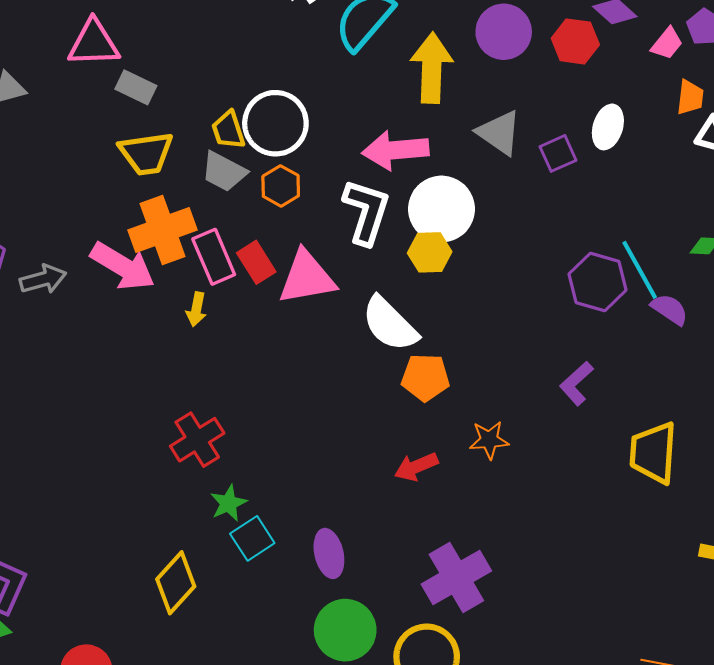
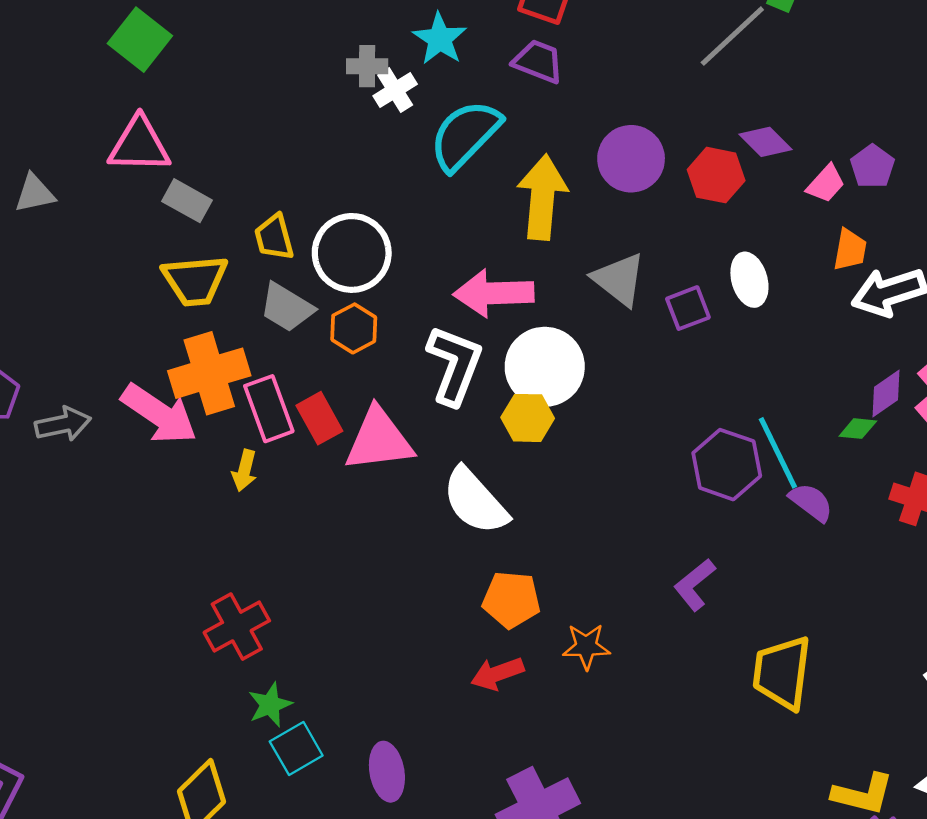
white ellipse: (608, 127) -> (749, 280), turned -36
yellow trapezoid: (228, 130) -> (274, 237), moved
orange pentagon: (425, 377) -> (511, 600), moved

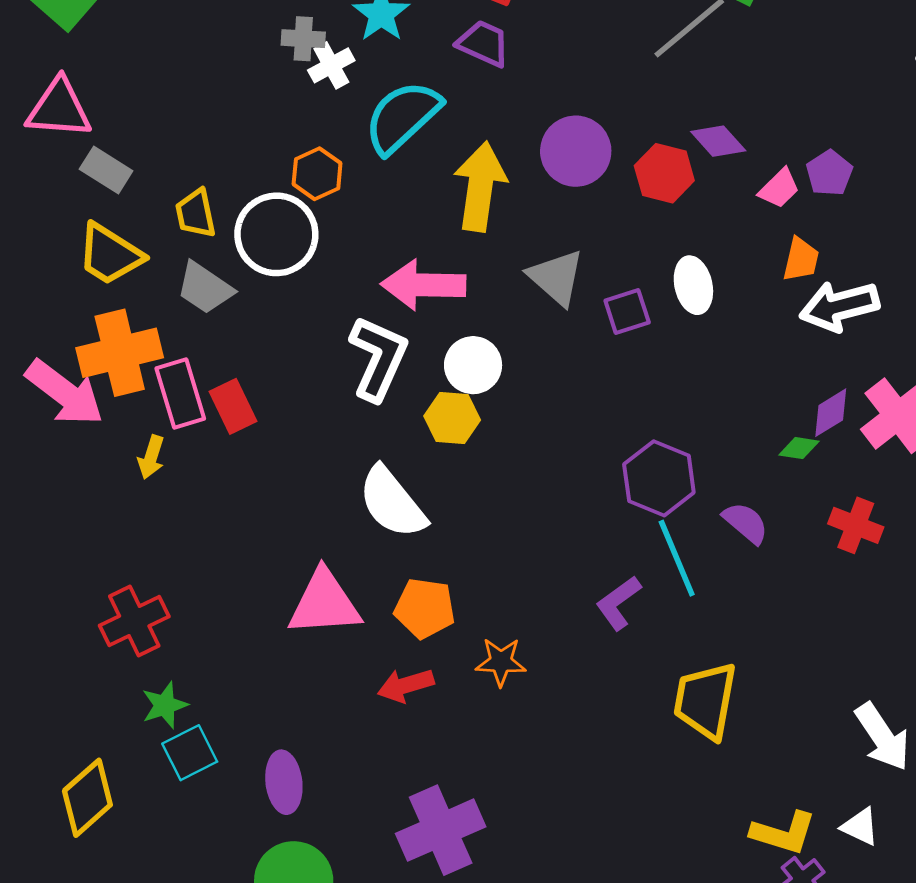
yellow trapezoid: (195, 280) -> (110, 254), turned 34
orange hexagon: (354, 328) -> (317, 174), moved
white circle: (545, 367) -> (473, 365), size x0.7
pink triangle: (379, 440) -> (324, 603), moved
cyan line: (778, 453) -> (677, 558), moved

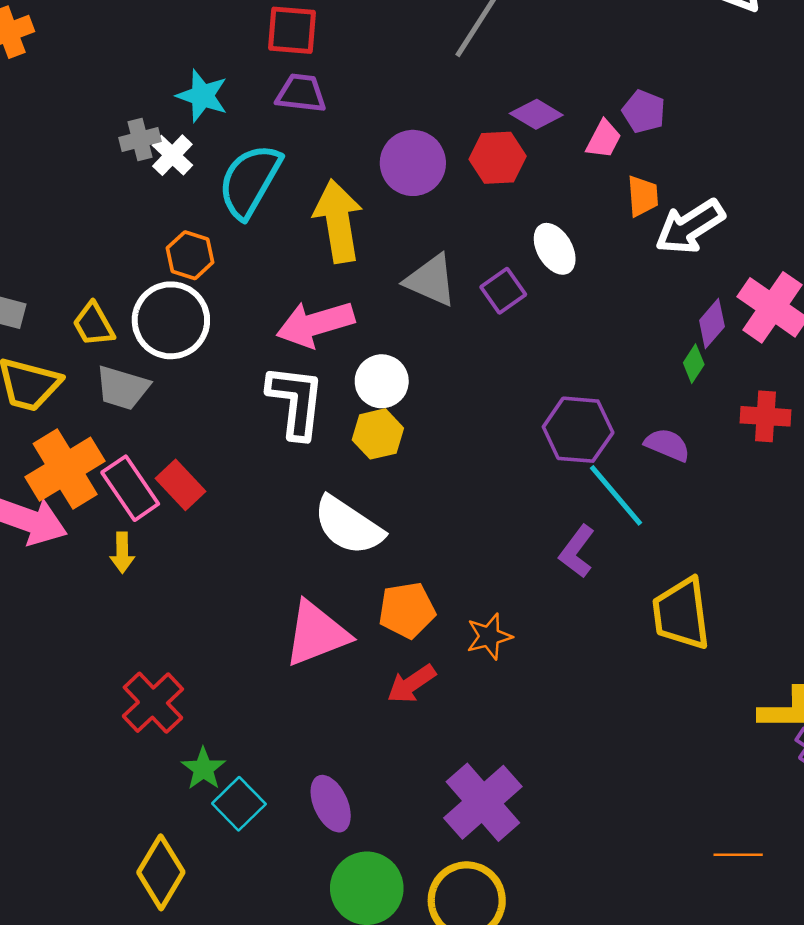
green diamond: (799, 448) -> (694, 364), turned -48

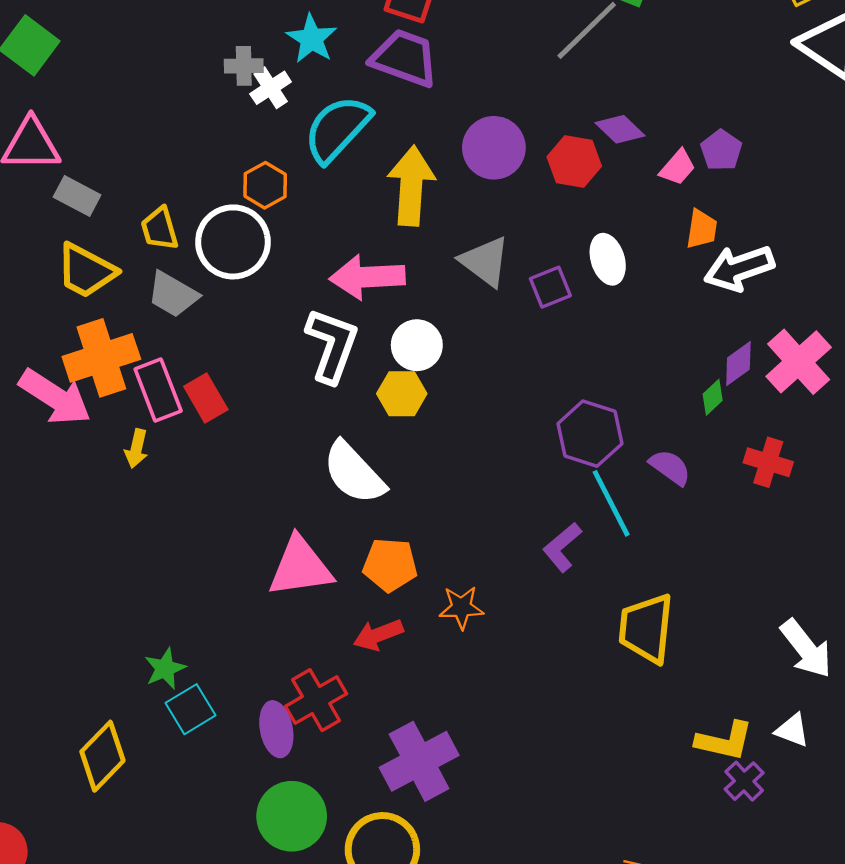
purple trapezoid: (301, 93) -> (405, 58), size x1.4
red cross: (153, 703) -> (316, 700), moved

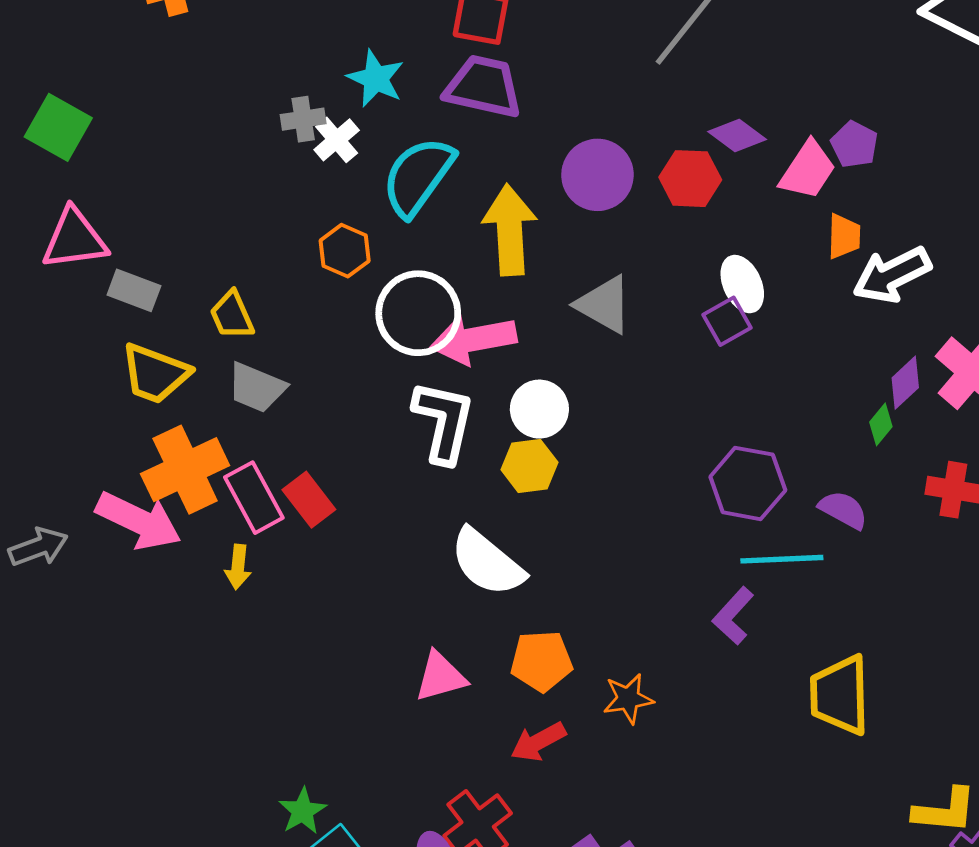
pink trapezoid: (678, 167) -> (808, 170), size x1.4
white circle: (233, 242) -> (418, 313), moved
purple square: (550, 287) -> (727, 321), moved
cyan line: (611, 503) -> (782, 559), turned -58
pink triangle: (300, 567) -> (440, 677), size x0.7

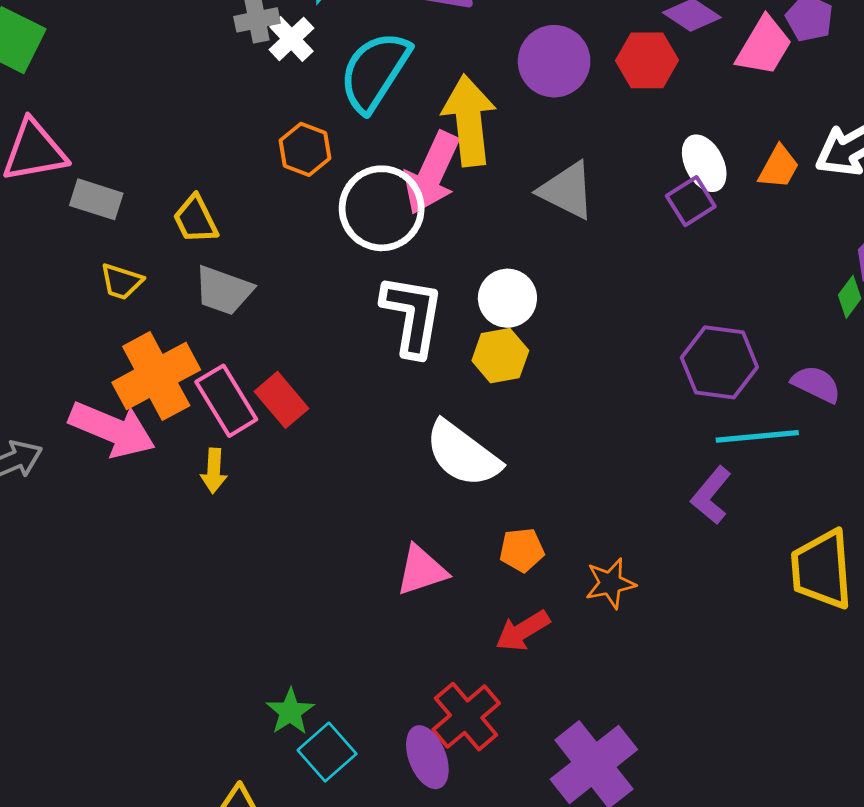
orange trapezoid: (844, 236) -> (779, 167), moved, turned 30
pink arrow: (473, 339) -> (432, 173), moved, turned -52
yellow trapezoid: (155, 374) -> (121, 281), size x0.6
orange pentagon: (541, 661) -> (522, 550), size x0.7

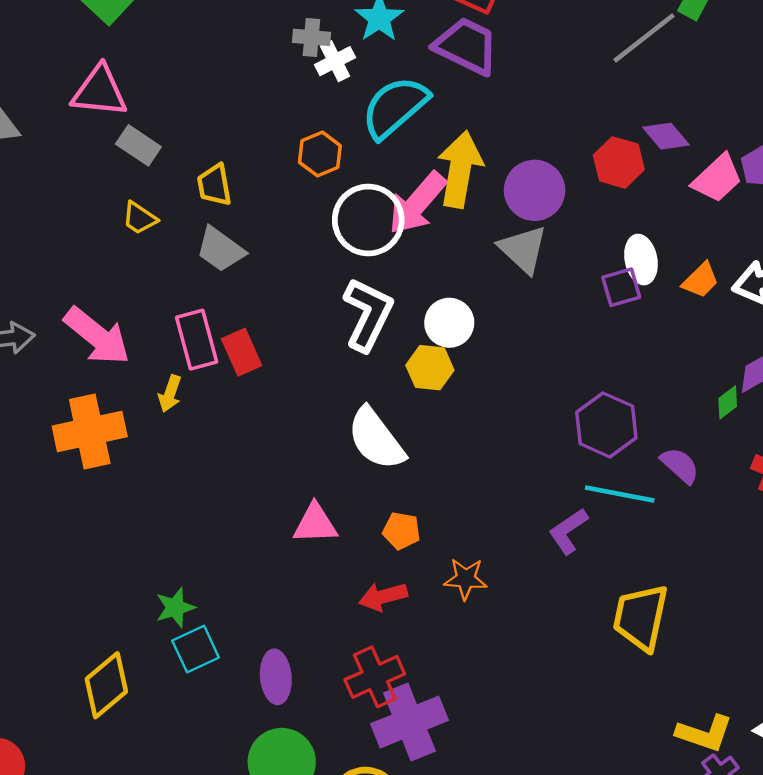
purple circle: (554, 61) -> (535, 190), moved
orange cross: (156, 376) -> (90, 431), moved
red cross: (466, 717) -> (375, 677), moved

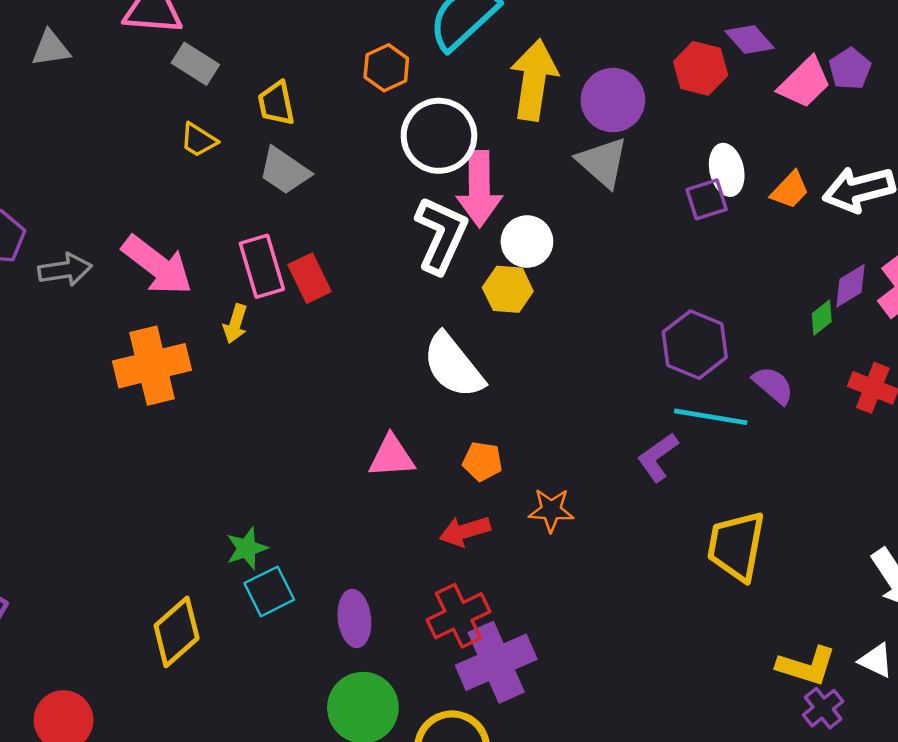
pink arrow: (417, 203) -> (479, 189), moved, turned -40

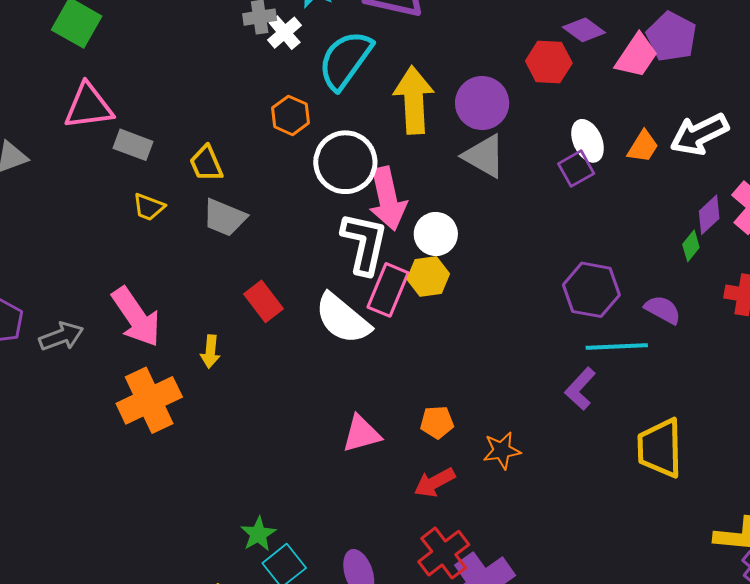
purple pentagon: (850, 69) -> (671, 37), size x1.4
pink arrow: (157, 265) -> (136, 317), turned 30
pink rectangle: (262, 266) -> (388, 290), moved, turned 51
white semicircle: (453, 366) -> (343, 319), moved

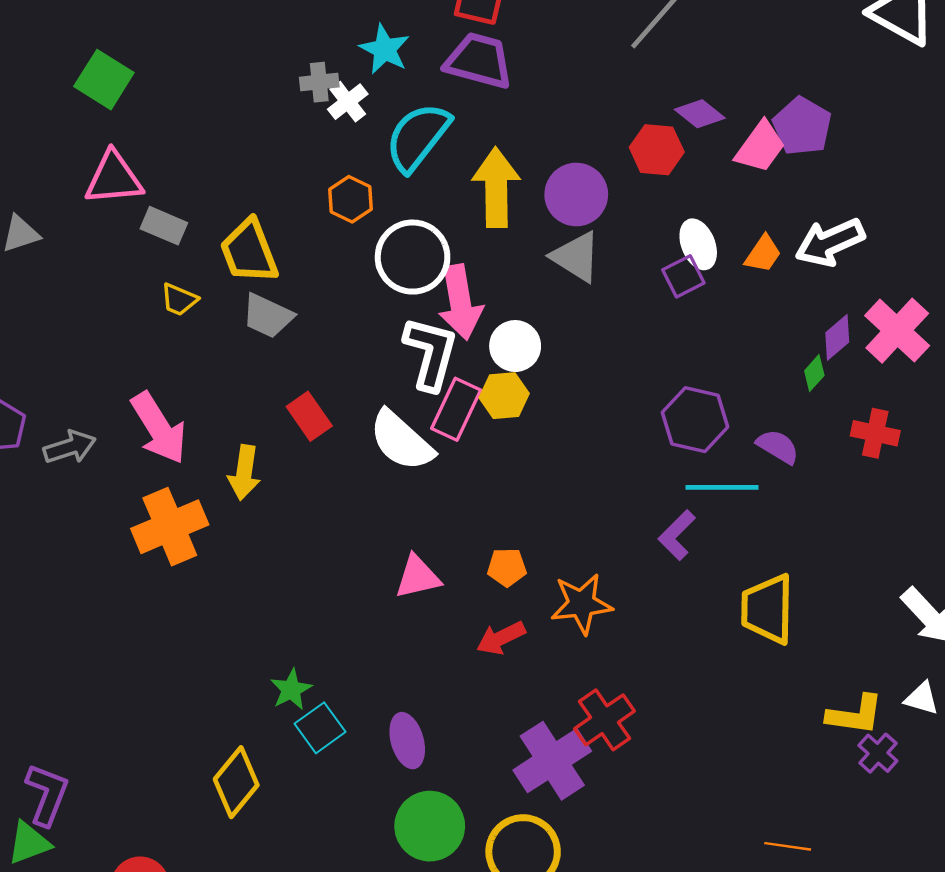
yellow trapezoid: (206, 163) -> (249, 251), size x1.5
yellow arrow: (210, 352) -> (244, 473), size x1.4
orange star: (502, 450) -> (582, 604), size x1.4
red cross: (444, 553) -> (604, 720), moved

